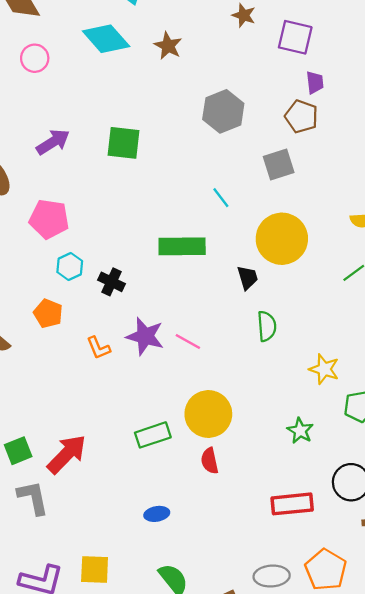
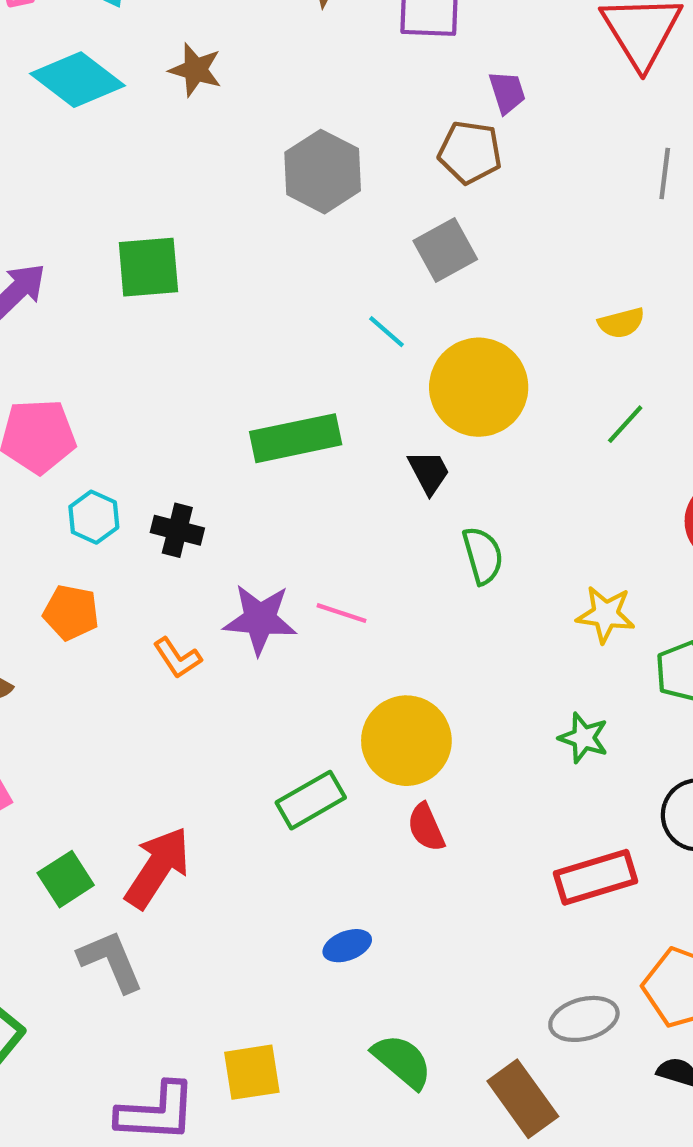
purple trapezoid: (315, 82) -> (507, 92), moved
cyan line: (221, 198) -> (386, 332), moved

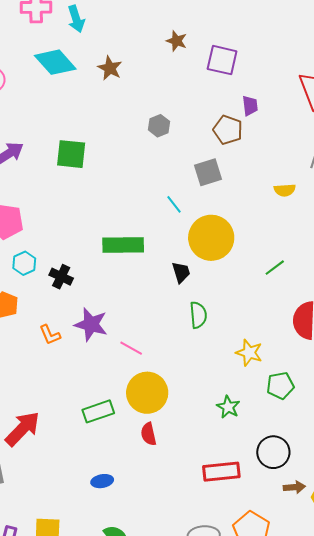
gray hexagon: (323, 172) -> (159, 126), size x0.6
yellow semicircle: (621, 323) -> (285, 190), moved
pink line: (342, 613) -> (131, 348), moved

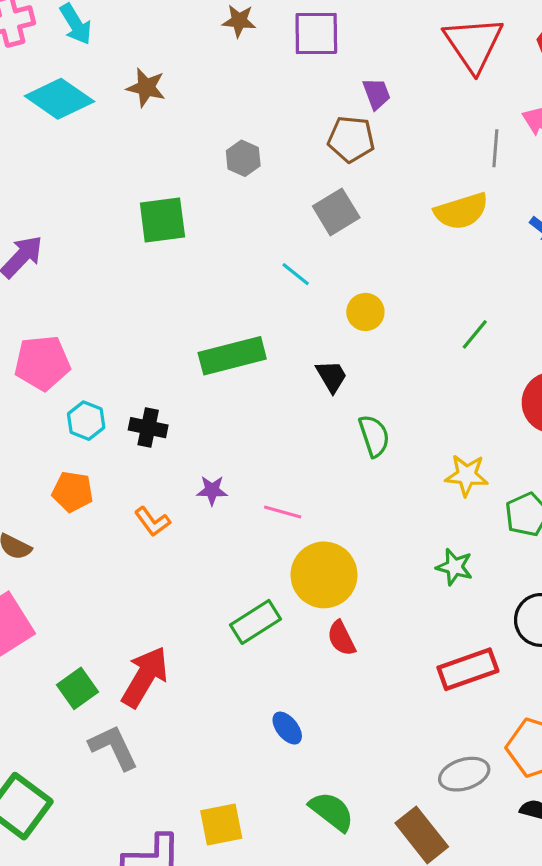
green square: (71, 154) -> (162, 220), moved
yellow semicircle: (285, 190) -> (461, 211), size x1.6
yellow circle: (211, 238) -> (365, 312), size x0.5
purple star: (91, 324) -> (212, 490), size x0.6
blue ellipse: (102, 481) -> (287, 728), turned 75

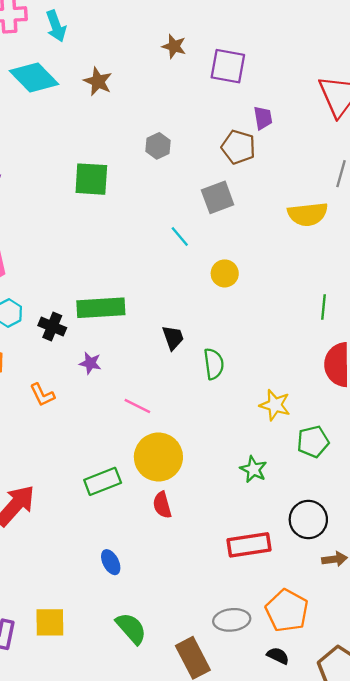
green line: (475, 334) -> (323, 307), moved, turned -45
green rectangle: (232, 356) -> (101, 308), moved
black trapezoid: (332, 376) -> (173, 338), moved
purple star: (212, 490) -> (90, 363), moved

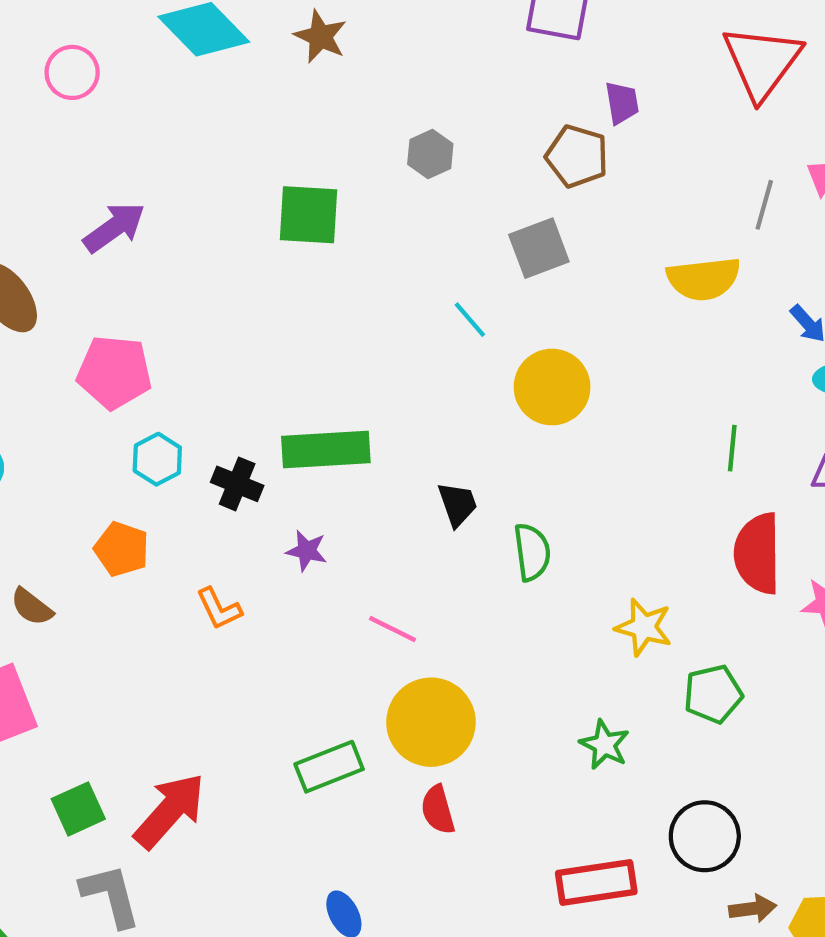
yellow circle: (225, 273) -> (552, 387), size x1.5

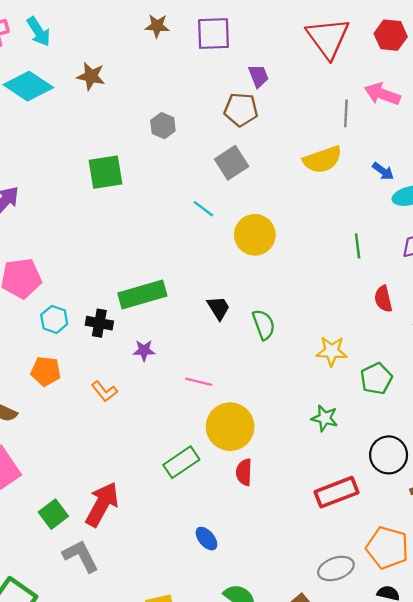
red semicircle: (758, 553) -> (383, 299), size x0.6
red semicircle: (438, 810) -> (244, 472), turned 30

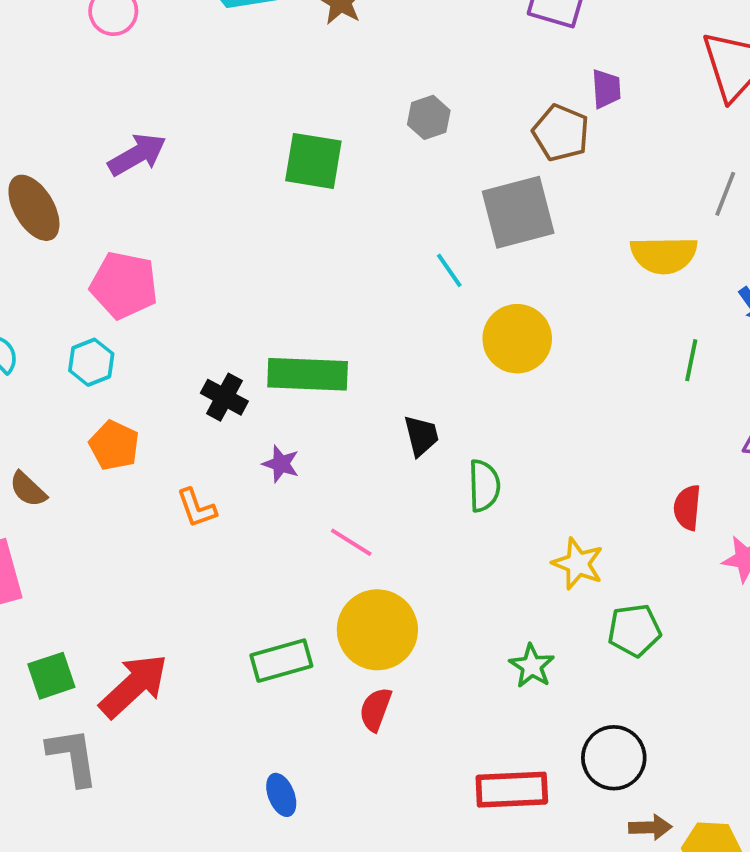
gray square: (232, 163) -> (518, 212), size x1.4
green line: (358, 246) -> (691, 360), moved
cyan hexagon: (54, 319) -> (91, 362), moved

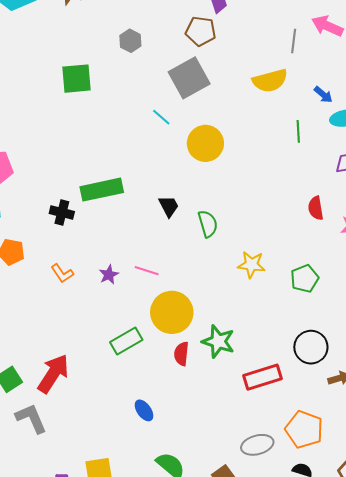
purple star: (281, 464) -> (109, 275), moved, turned -30
yellow star: (578, 564) -> (251, 265), moved
green star: (532, 666) -> (218, 342), moved, size x1.4

